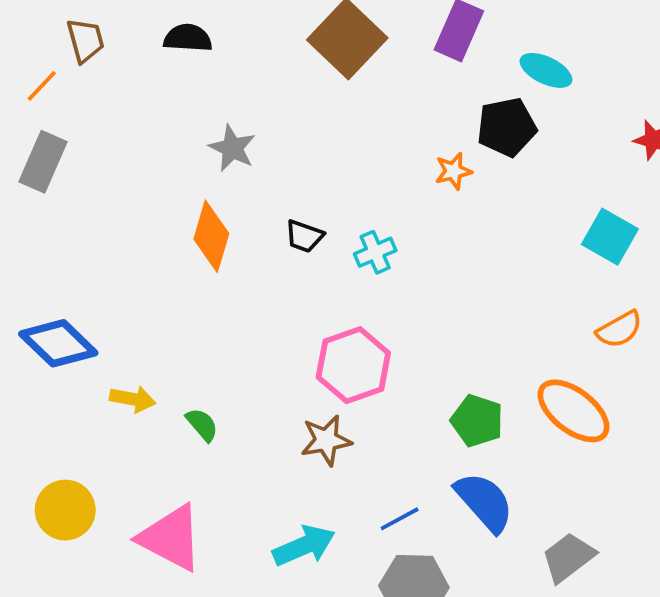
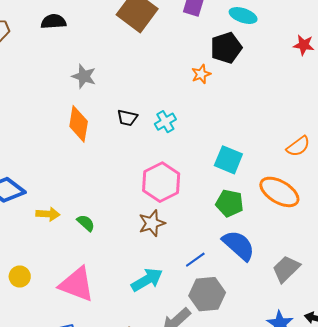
cyan square: (610, 237) -> (228, 160), moved
yellow circle: (65, 510) -> (20, 276), size x0.7

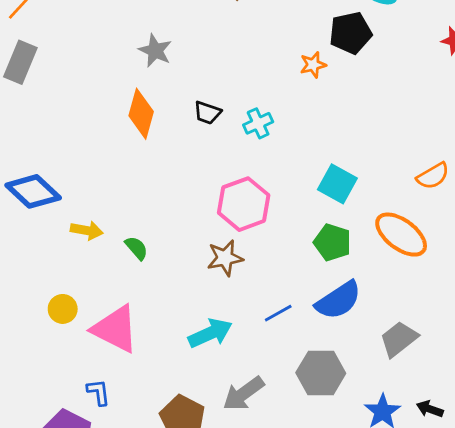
blue semicircle: (239, 245) -> (338, 300), turned 99
yellow circle: (20, 276) -> (63, 309), moved
gray hexagon: (207, 294) -> (321, 373), moved

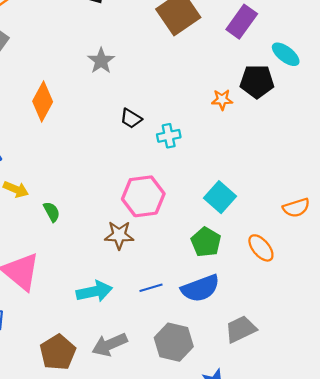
orange diamond: (141, 114) -> (43, 102), moved
orange ellipse: (401, 235) -> (261, 248), size x0.7

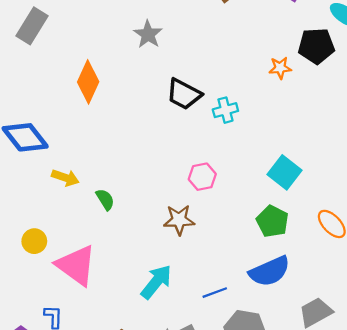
black trapezoid: (131, 118) -> (184, 94), size x1.5
pink hexagon: (143, 196) -> (202, 177), size x0.6
blue line: (151, 288) -> (215, 293), moved
cyan arrow: (94, 291) -> (156, 282), turned -36

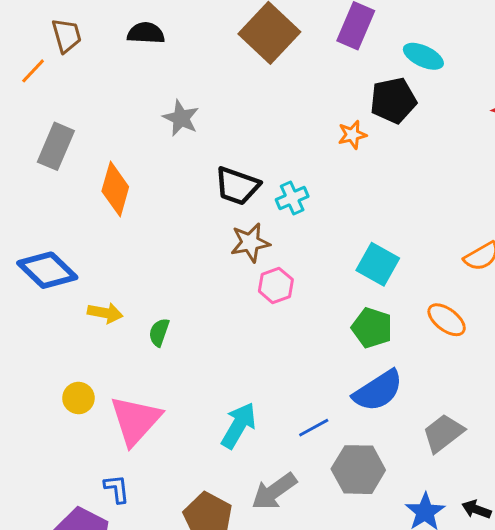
gray rectangle: (32, 26) -> (56, 146), moved
green semicircle: (105, 199) -> (159, 332), turned -120
brown star: (179, 220) -> (250, 243), moved
pink triangle: (76, 265) -> (135, 420), turned 45

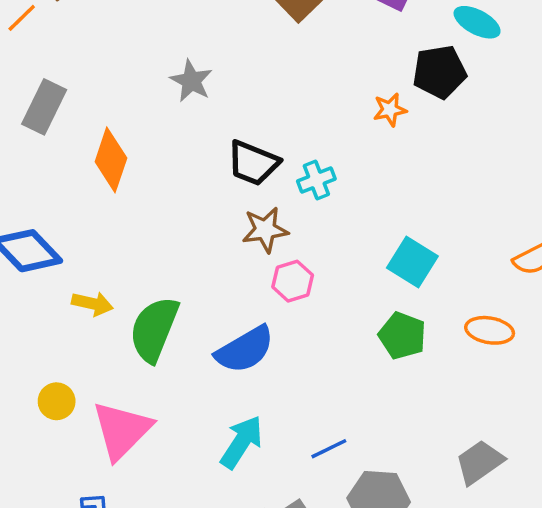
orange ellipse: (447, 320) -> (490, 330), turned -30
green semicircle: (159, 332) -> (154, 329), size x2.0
blue semicircle: (378, 391) -> (245, 350), moved

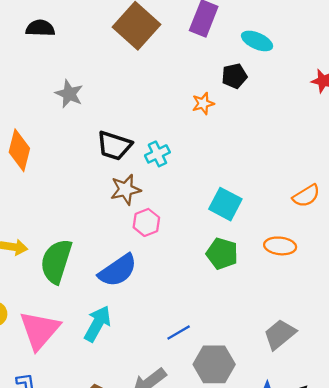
black pentagon: (439, 72) -> (234, 76), size x0.7
cyan arrow: (242, 442) -> (98, 324), moved

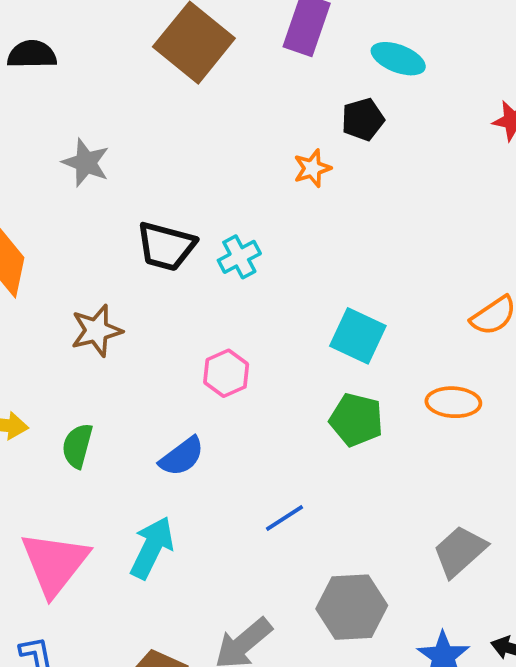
brown star: (126, 190) -> (96, 331), moved
green semicircle: (56, 261) -> (77, 446), size x0.6
blue semicircle: (118, 270) -> (182, 456), size x0.7
blue line: (179, 333) -> (285, 518), moved

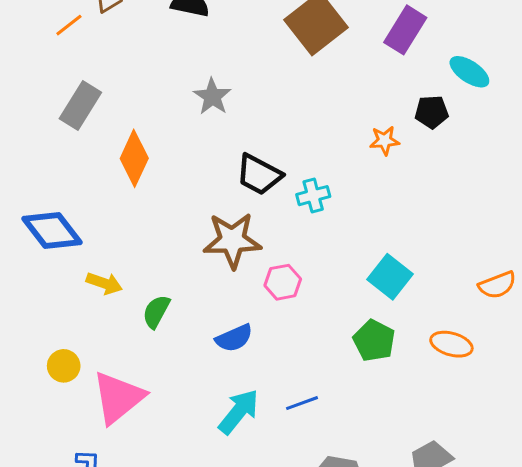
brown star: (96, 331) -> (232, 240), moved, size x1.4
cyan arrow: (152, 548) -> (239, 412), moved

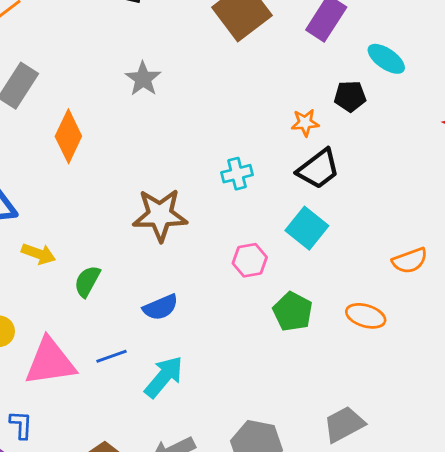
black trapezoid: (259, 175) -> (318, 169), moved, turned -66
cyan square: (390, 277) -> (307, 228), moved
pink hexagon: (283, 282) -> (250, 260), moved
pink triangle: (118, 398) -> (50, 362), turned 30
blue line: (302, 403) -> (111, 356), moved

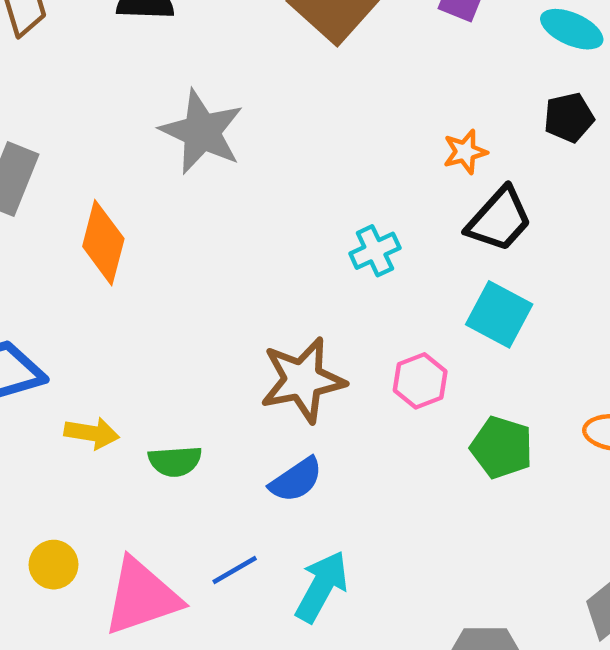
gray star: (143, 79) -> (202, 132), size x1.5
black pentagon: (350, 96) -> (569, 117), moved
brown star: (160, 215) -> (303, 380), moved
green semicircle: (87, 281) -> (175, 461), turned -112

